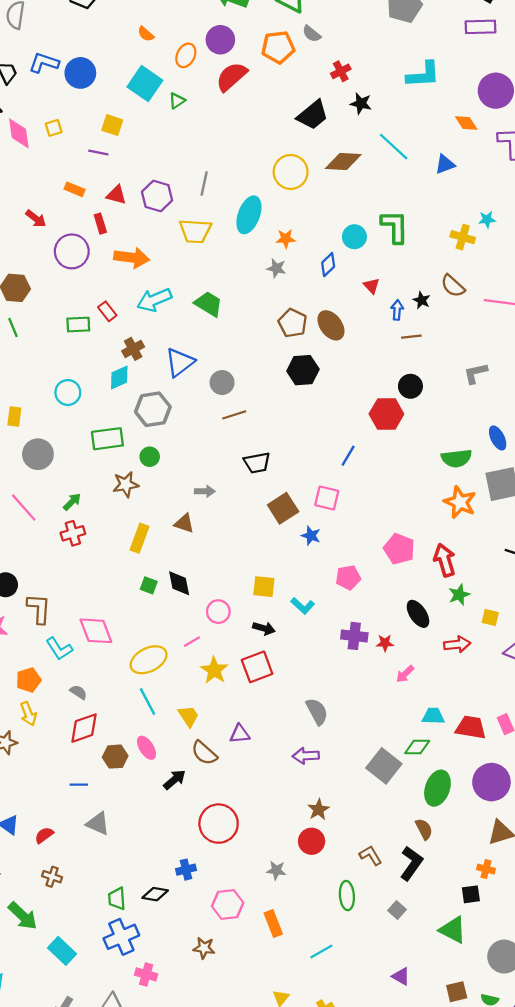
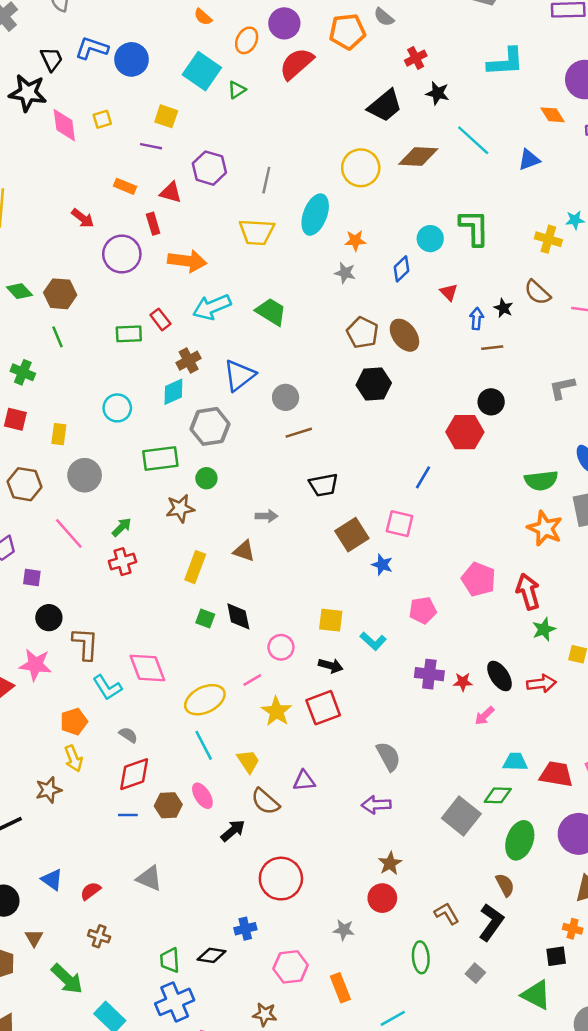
purple hexagon: (157, 196) -> (209, 168), moved
black ellipse: (418, 614) -> (500, 676), moved
blue line: (79, 785) -> (128, 815), moved

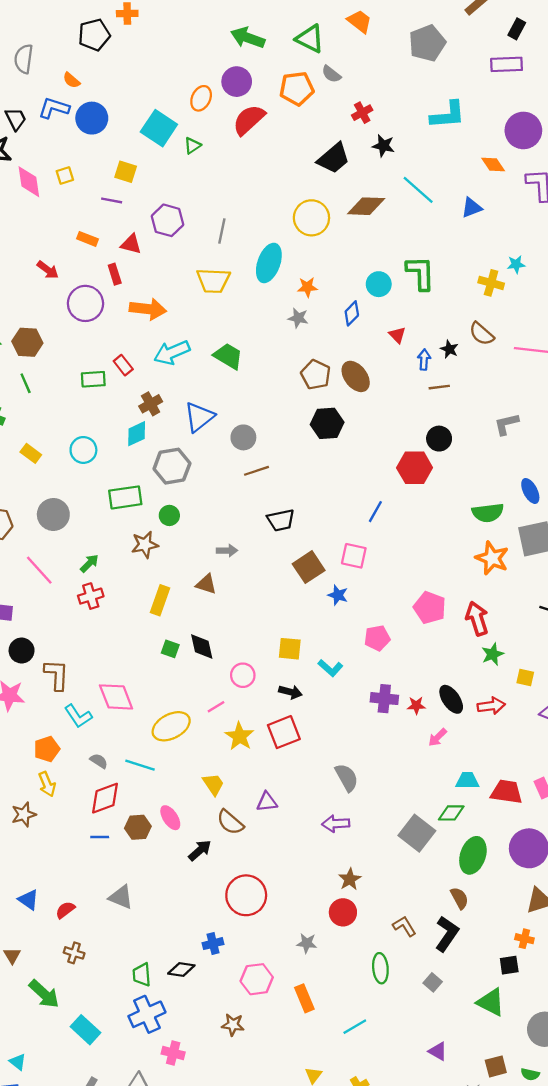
orange semicircle: (203, 17) -> (71, 80), moved
yellow rectangle: (59, 434) -> (31, 453), moved, turned -60
cyan line: (204, 745) -> (140, 765), moved, turned -44

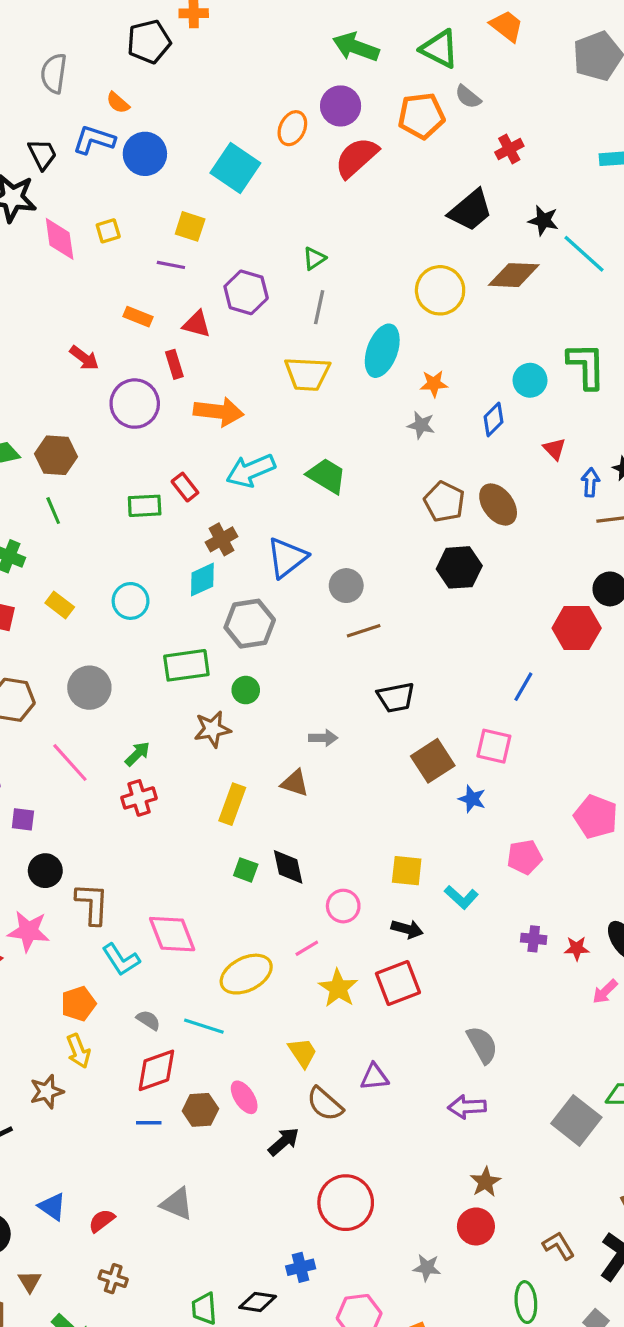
green triangle: (192, 146) -> (314, 258), moved
black star: (383, 146) -> (543, 220), moved
purple cross: (384, 699) -> (534, 939), size x0.7

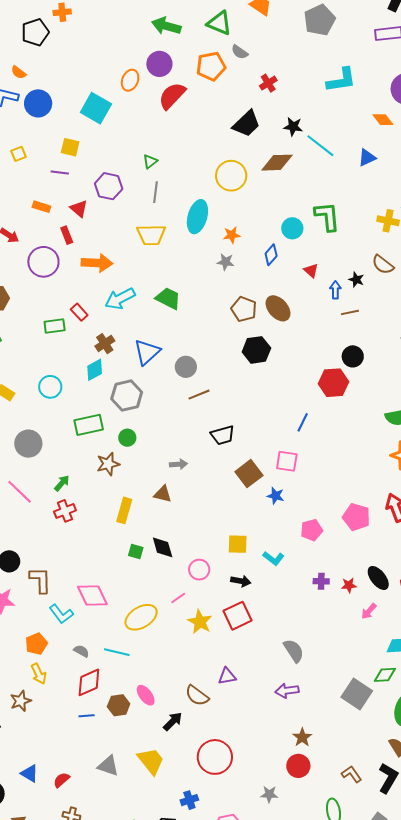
red triangle: (197, 324) -> (79, 209), turned 30
pink pentagon: (596, 817) -> (356, 517), moved
yellow trapezoid: (303, 1053) -> (151, 761), moved, size x1.4

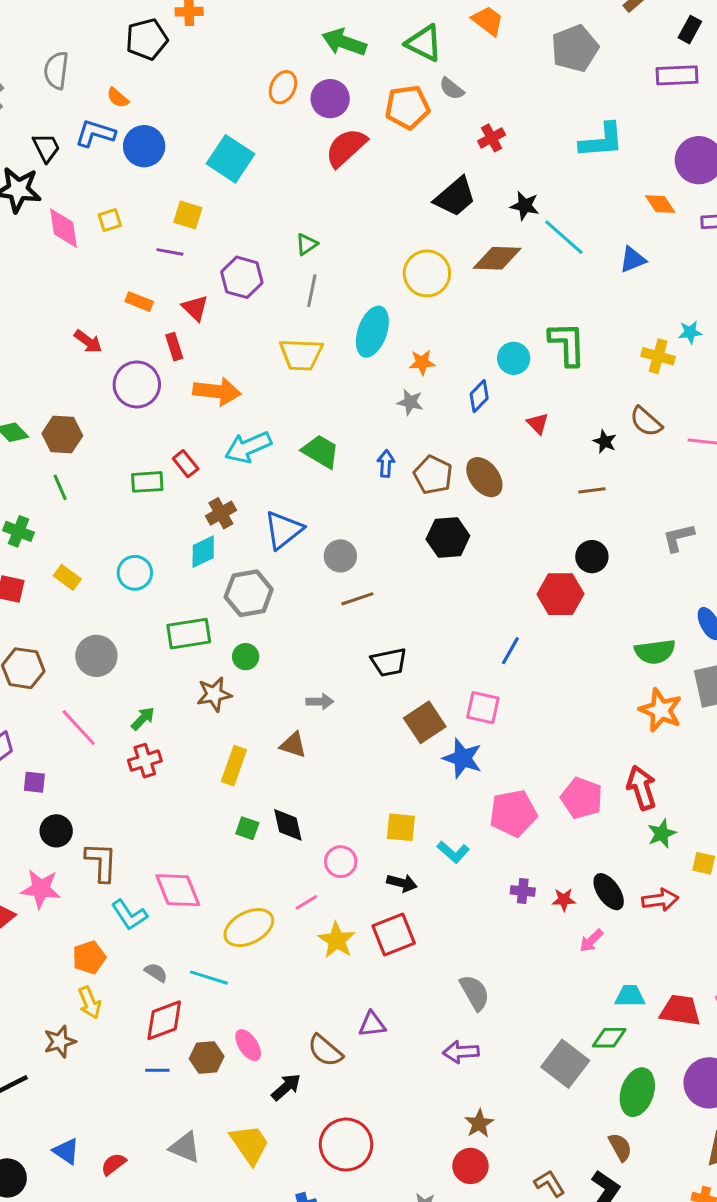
orange ellipse: (130, 80) -> (283, 87), moved
blue arrow: (335, 290) -> (386, 464), moved
blue star: (276, 496) -> (463, 758), size x1.5
pink pentagon: (312, 530) -> (513, 813), size x1.4

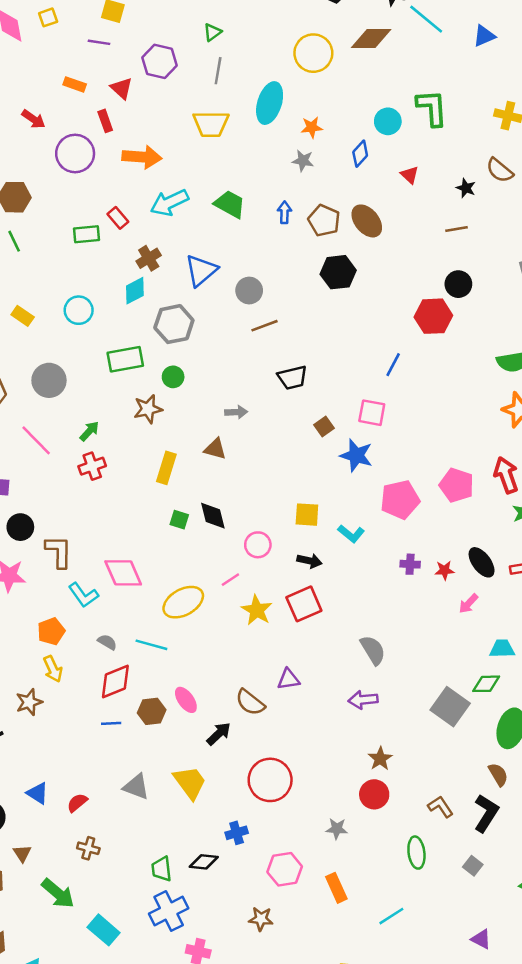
brown square: (425, 722) -> (324, 427), size x0.6

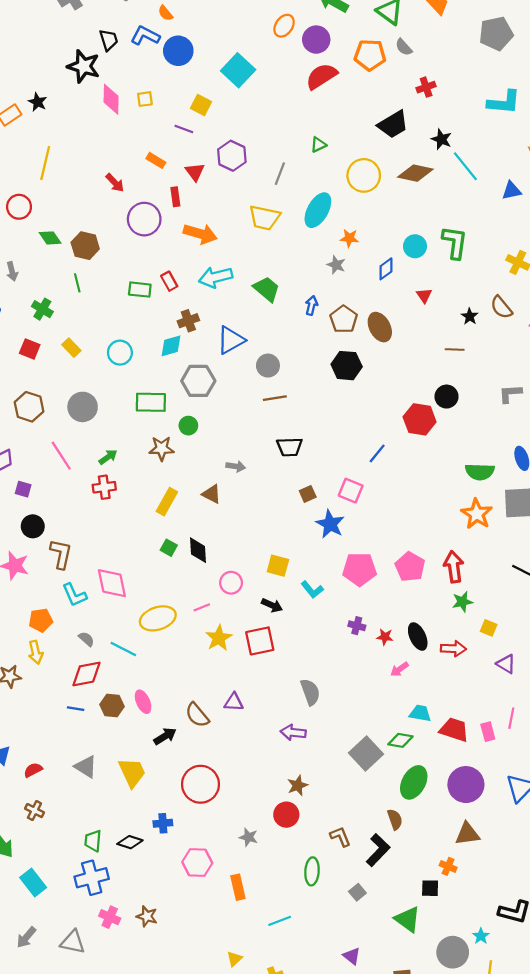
green triangle: (212, 32) -> (318, 145), moved
brown star: (261, 919) -> (147, 916), moved

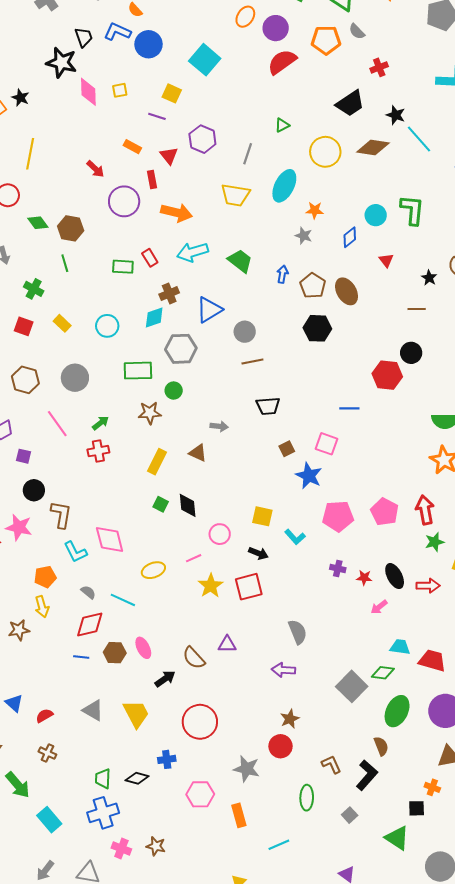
blue line: (377, 453) -> (349, 408), turned 54
yellow ellipse: (158, 618) -> (153, 570), size x0.7
gray star: (249, 837) -> (247, 769), size x1.5

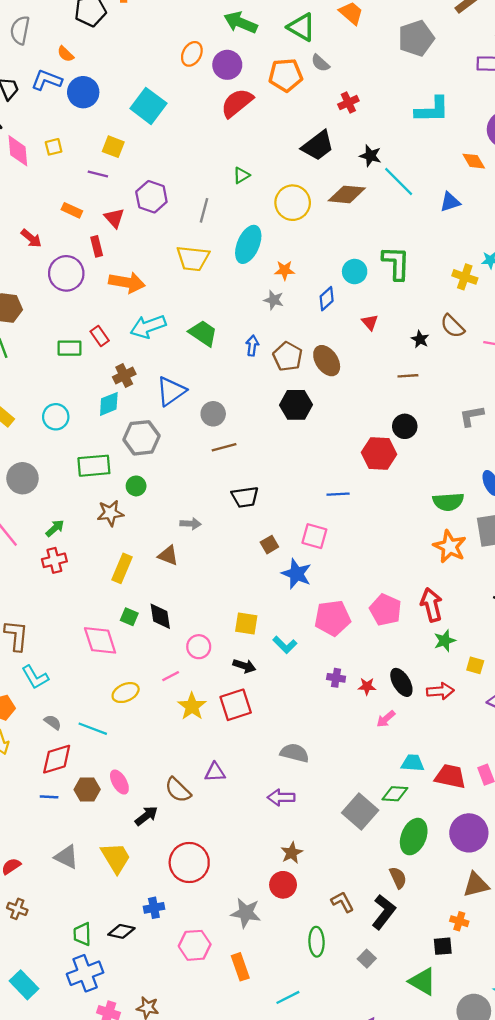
pink diamond: (110, 539) -> (100, 640), moved
gray semicircle: (298, 632) -> (295, 753), turned -50

